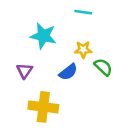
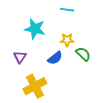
yellow cross: (43, 107) -> (35, 86), turned -35

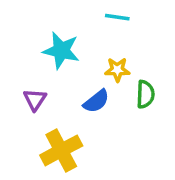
green semicircle: (83, 54) -> (145, 94), turned 49

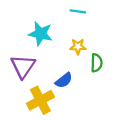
purple triangle: (35, 100) -> (23, 66), size x1.6
blue semicircle: (96, 101) -> (64, 80), moved

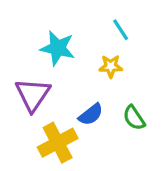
cyan line: (78, 11) -> (121, 30), moved, turned 49
green semicircle: (97, 63) -> (134, 118), moved, turned 144

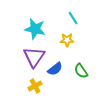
purple triangle: (33, 95) -> (34, 57), moved
yellow cross: (58, 143) -> (35, 86), size x0.6

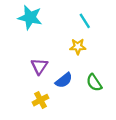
cyan star: (35, 29) -> (30, 17), moved
purple triangle: (34, 57) -> (39, 66), size x0.7

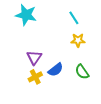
yellow star: (78, 47) -> (78, 40), moved
yellow cross: (41, 100) -> (35, 77), moved

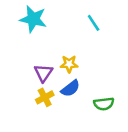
yellow star: (78, 40) -> (69, 64), moved
green semicircle: (82, 72) -> (104, 104), moved, turned -63

